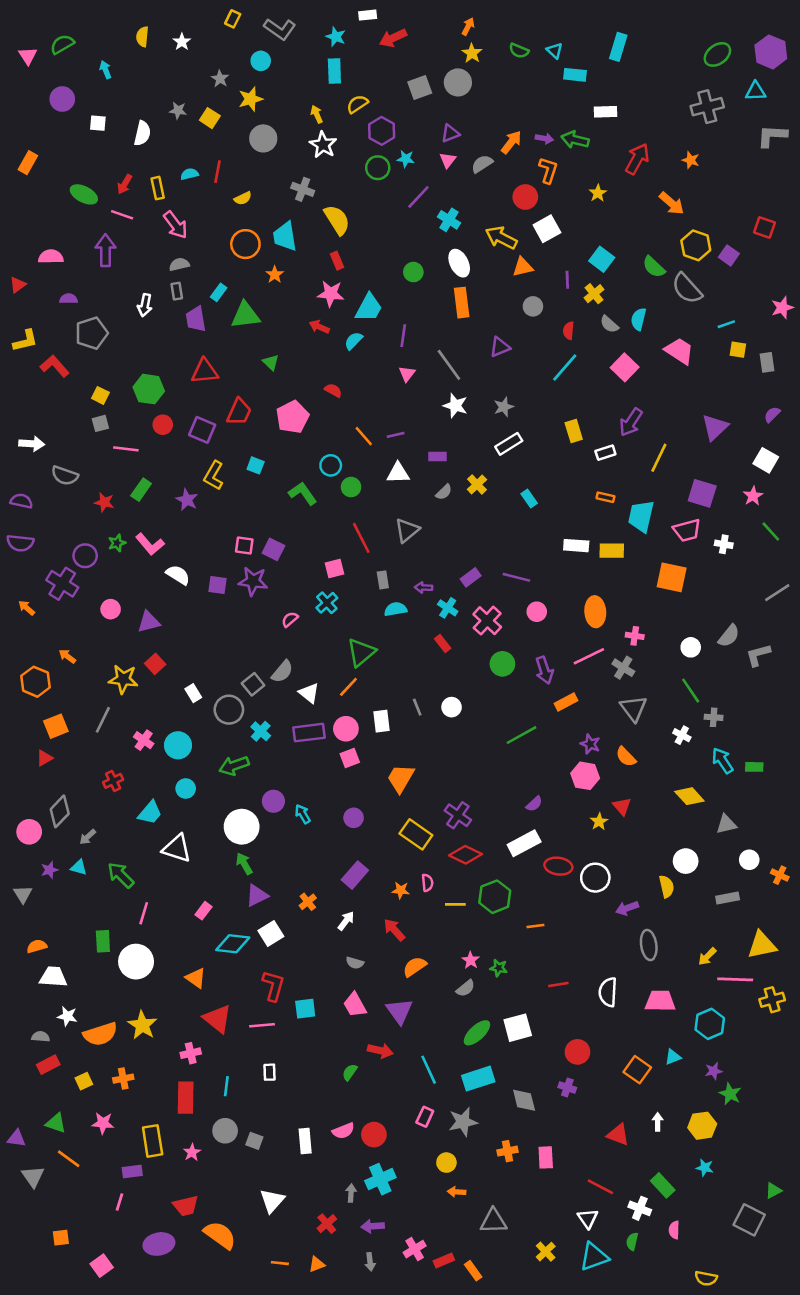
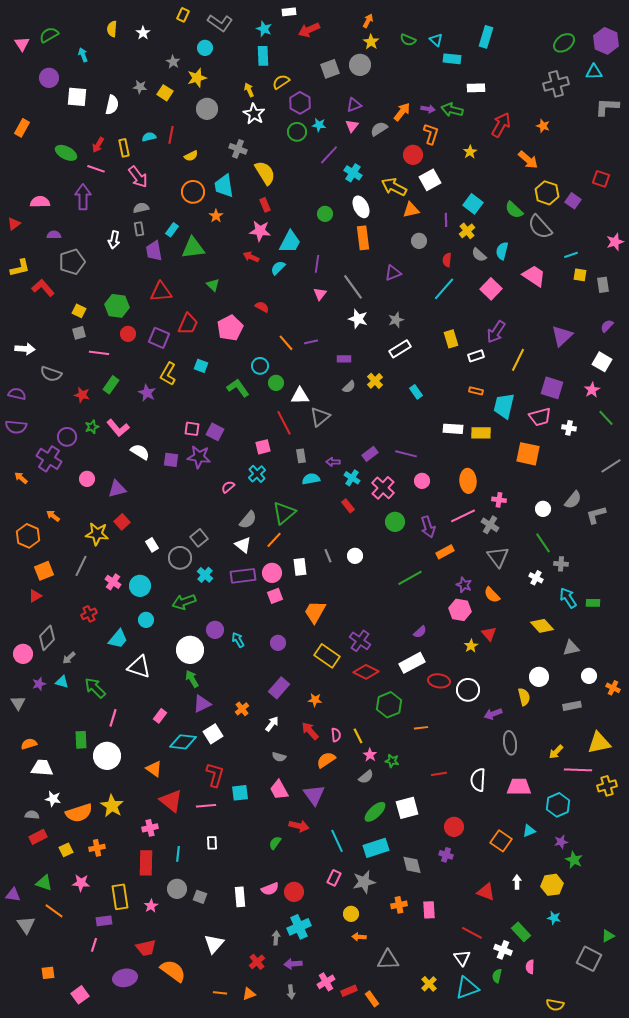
white square: (98, 123) -> (77, 97), size x1.5
white triangle: (398, 473) -> (300, 396), moved
gray semicircle: (282, 671) -> (248, 520), moved
pink semicircle: (427, 883) -> (336, 735), moved
yellow line: (455, 904) -> (358, 736), moved, turned 63

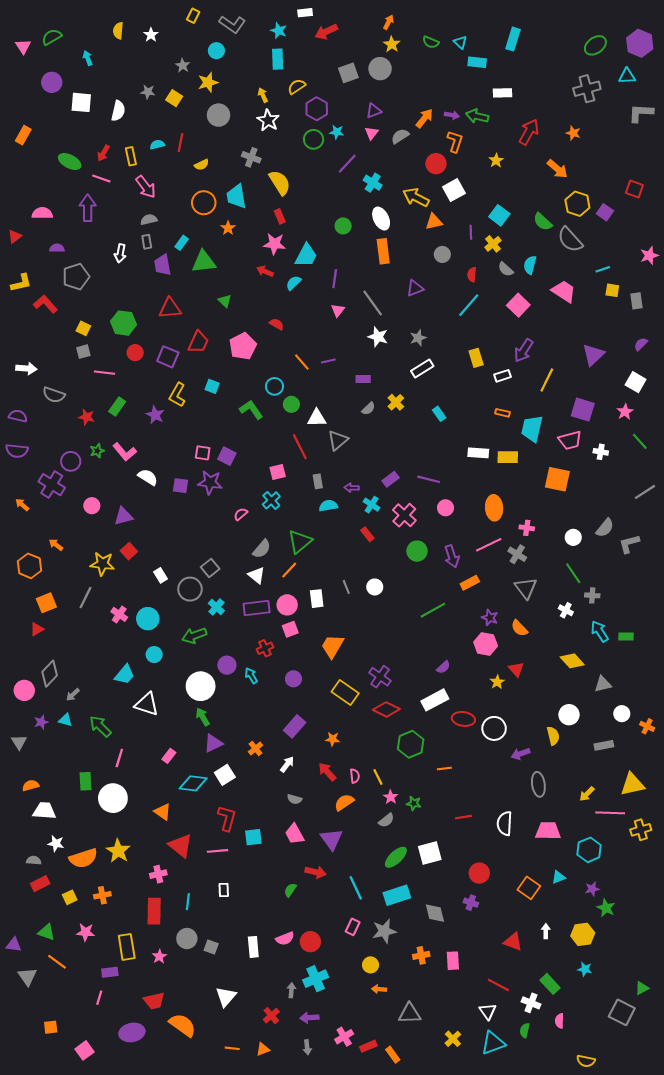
red cross: (89, 614) -> (265, 648), moved

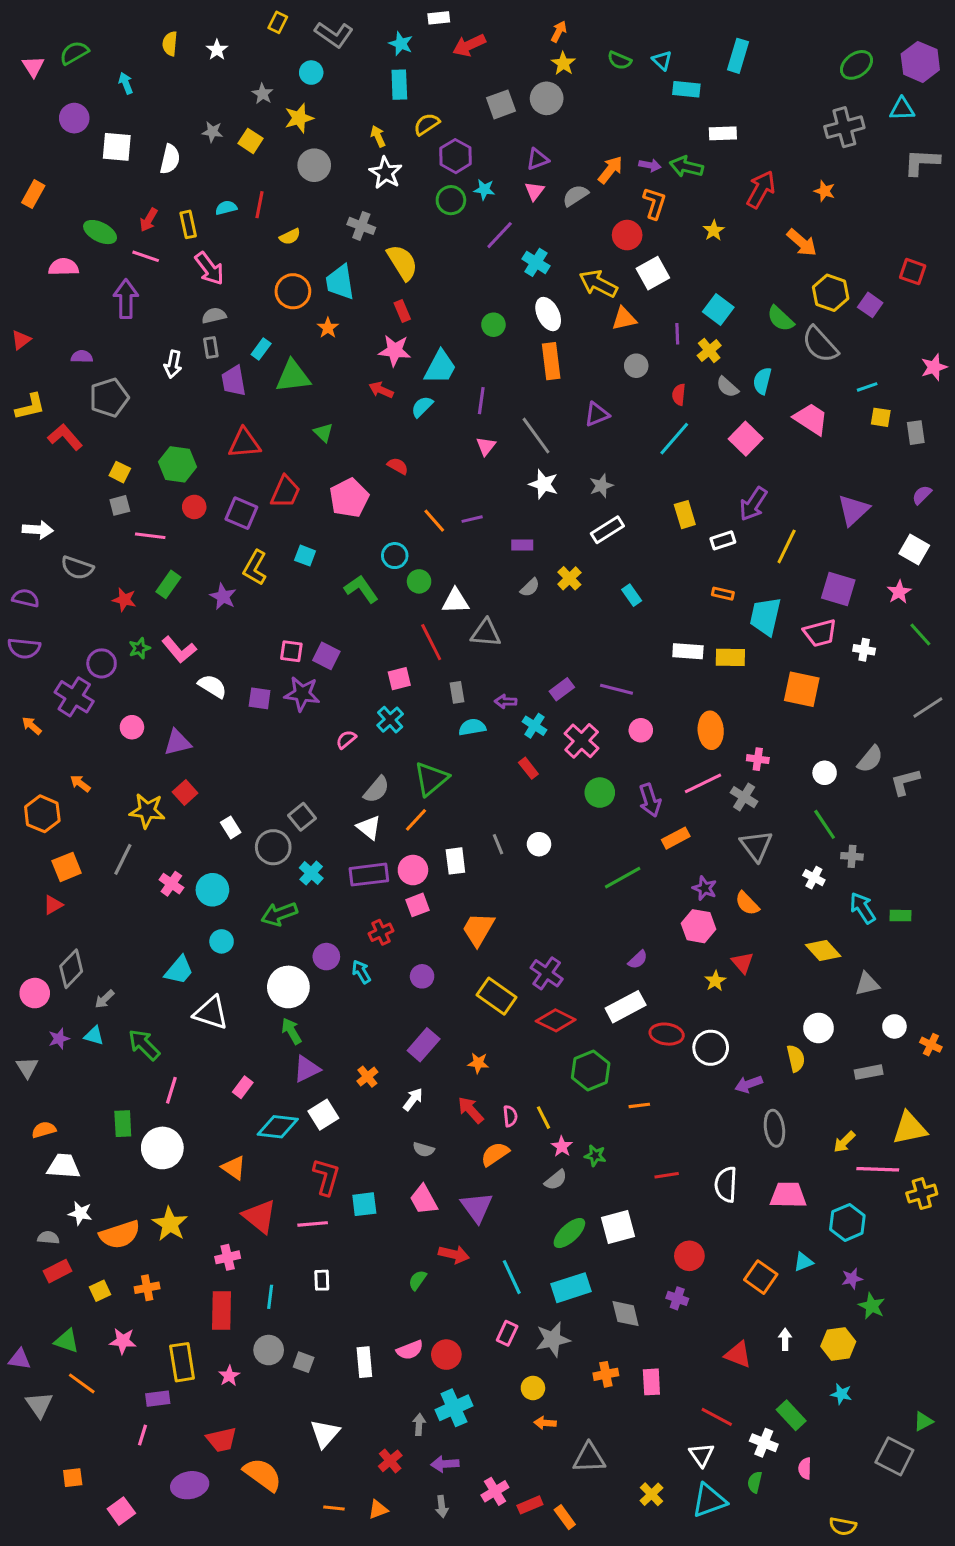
pink semicircle: (42, 213) -> (64, 267), moved
gray triangle: (338, 440) -> (486, 633), turned 45

